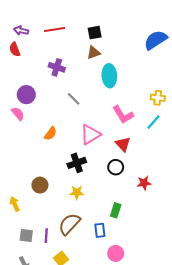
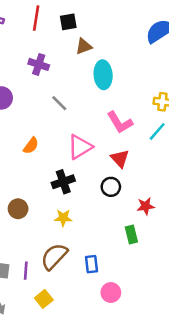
red line: (55, 29) -> (36, 18), turned -72
black square: (95, 33) -> (68, 22), moved
green rectangle: (116, 210) -> (131, 235), moved, turned -32

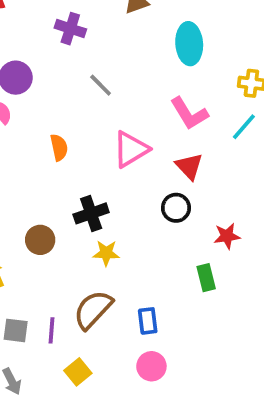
cyan ellipse: (103, 75) -> (189, 44), moved
orange semicircle: (31, 146) -> (59, 147), turned -48
black cross: (63, 182) -> (91, 213), moved
pink circle: (111, 293) -> (151, 366), moved

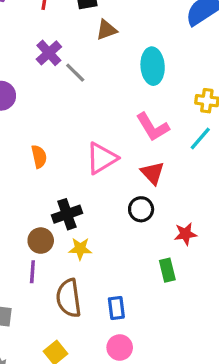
purple cross: (70, 29) -> (49, 53), turned 30
gray line: (101, 85) -> (75, 73), moved
brown circle: (40, 240) -> (41, 241), moved
brown semicircle: (93, 310) -> (69, 298), turned -51
purple line: (51, 330) -> (32, 272), moved

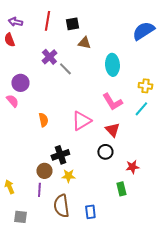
brown triangle: (106, 30) -> (84, 43), turned 32

